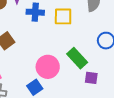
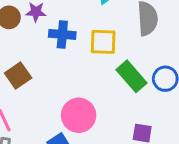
green rectangle: (77, 58) -> (132, 76), moved

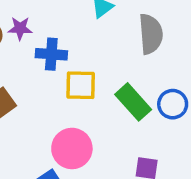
yellow square: (103, 42) -> (81, 85), moved

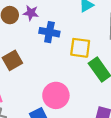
yellow square: (81, 85) -> (80, 48), moved

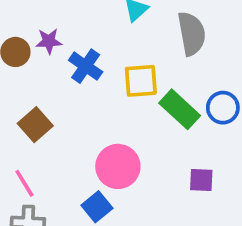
blue cross: (49, 32) -> (86, 66), turned 36

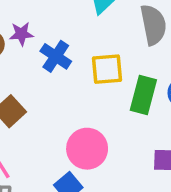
green rectangle: (180, 109) -> (143, 95), turned 63

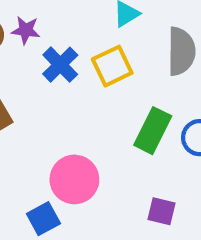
yellow square: (107, 69) -> (112, 66), moved, turned -32

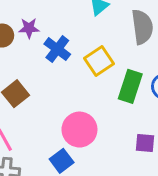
yellow square: (112, 66) -> (99, 61), moved

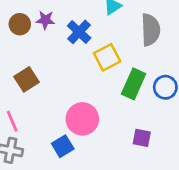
blue cross: (57, 49) -> (79, 32), moved

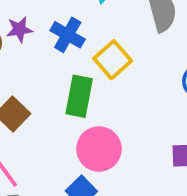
green rectangle: (134, 84) -> (79, 96), moved

